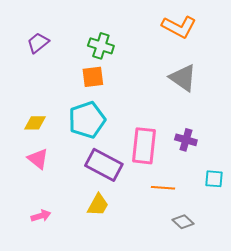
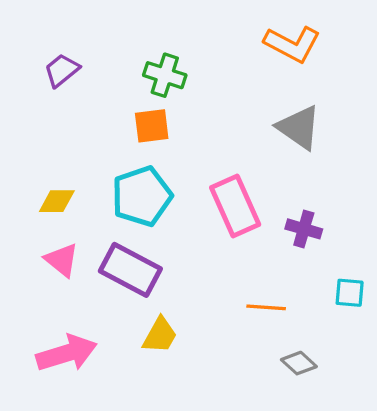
pink rectangle: (144, 146) -> (235, 206), moved, turned -30
purple rectangle: (104, 165) -> (130, 270), moved
pink arrow: (41, 216) -> (67, 353), size x1.8

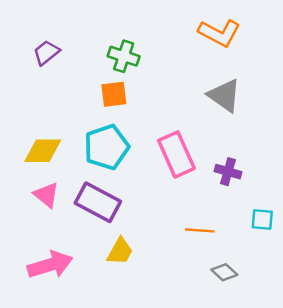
yellow diamond: (57, 201) -> (43, 151), size x1.4

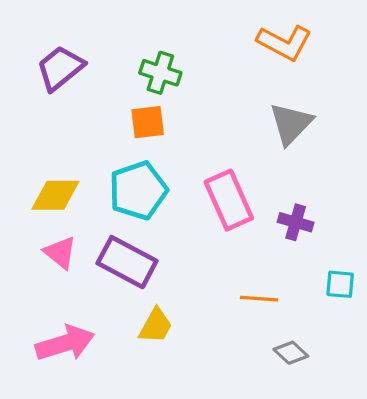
purple trapezoid: (46, 53) -> (60, 68), size x1.4
gray triangle: (224, 96) -> (291, 124), turned 39

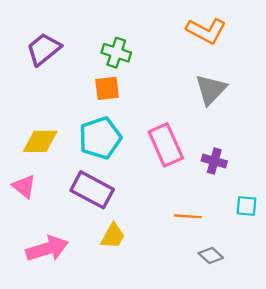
pink triangle: (60, 253) -> (24, 186), moved

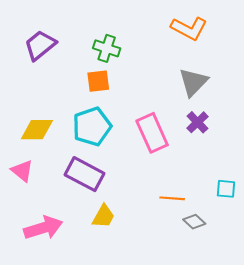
purple cross: (214, 161) -> (197, 122), moved, turned 30
gray diamond: (211, 256) -> (194, 222), moved

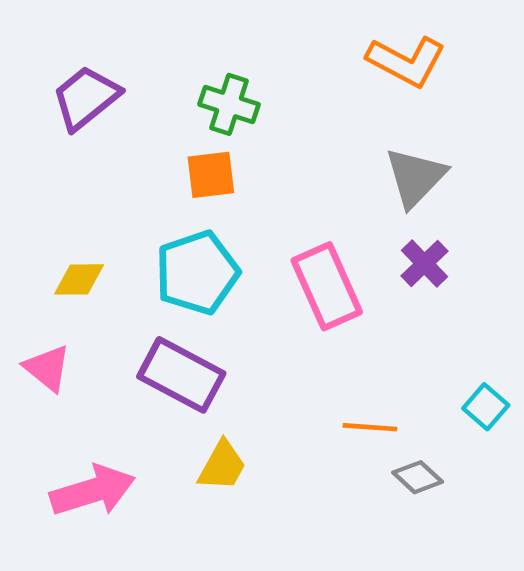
yellow diamond: (37, 130) -> (79, 279), size x0.7
cyan square: (226, 189) -> (486, 407), turned 36

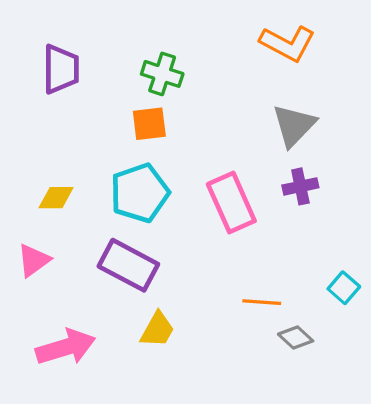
purple trapezoid: (86, 98) -> (61, 69), turned 129
purple cross: (424, 264) -> (300, 186), turned 32
pink triangle: (47, 368) -> (34, 260), turned 45

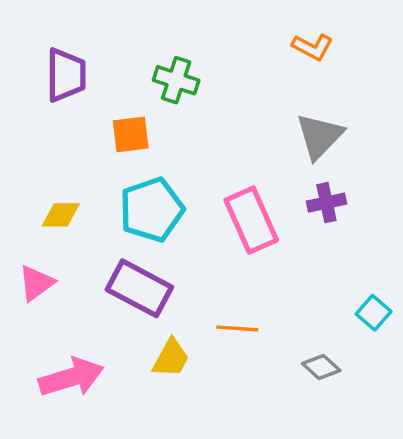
orange L-shape: (288, 43) -> (312, 47), size x0.7
orange square: (149, 124) -> (131, 134), moved
orange line: (262, 302) -> (237, 328), moved

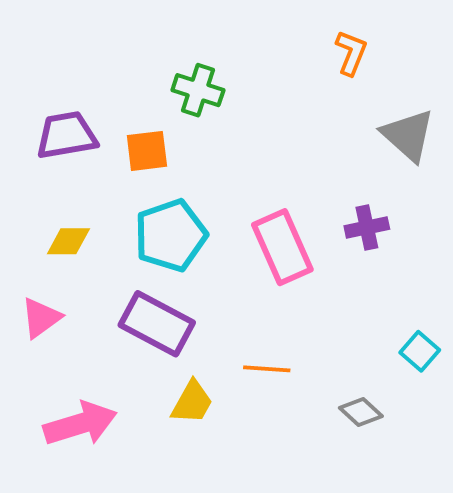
orange L-shape: (312, 47) -> (351, 53), turned -96
purple trapezoid: (66, 75) -> (66, 135), moved, turned -100
gray triangle: (319, 136) -> (408, 135), moved, turned -32

